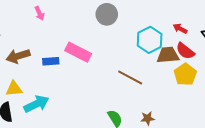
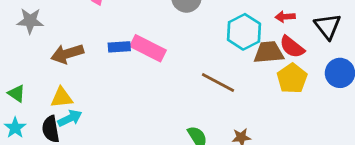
red arrow: (180, 29) -> (285, 17), turned -32
blue rectangle: (51, 61) -> (119, 47), moved
cyan arrow: (36, 104) -> (70, 118), moved, size x0.7

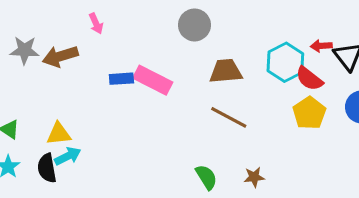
red arrow: (285, 17) -> (321, 46), moved
cyan hexagon: (244, 32) -> (285, 62), moved
brown trapezoid: (269, 52) -> (226, 71), moved
brown arrow: (67, 54) -> (60, 56), moved

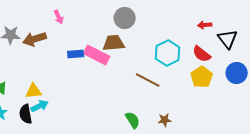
red arrow: (321, 46) -> (205, 25), moved
cyan hexagon: (285, 62) -> (168, 53), moved
brown trapezoid: (226, 71) -> (114, 43), moved

